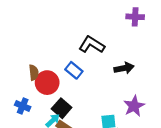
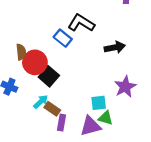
blue rectangle: (74, 70) -> (63, 38), moved
black square: (62, 108) -> (49, 76), moved

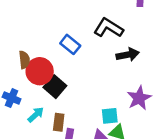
black L-shape: (81, 23) -> (109, 28), moved
cyan arrow: (41, 102) -> (36, 115), moved
brown rectangle: (52, 109) -> (59, 122), turned 63

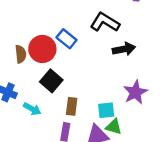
red circle: (40, 71) -> (42, 49), moved
cyan arrow: (36, 115) -> (32, 109), turned 72
brown rectangle: (59, 122) -> (72, 106), moved

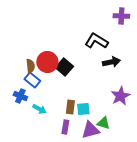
blue rectangle: (67, 39) -> (32, 80), moved
black square: (51, 81) -> (64, 67), moved
cyan square: (106, 110) -> (83, 109), moved

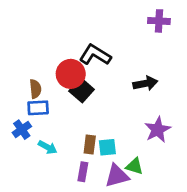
black L-shape: (96, 41) -> (95, 55), moved
red circle: (47, 62) -> (71, 74), moved
blue rectangle: (32, 80) -> (38, 108), turned -42
blue cross: (20, 96) -> (22, 130), turned 32

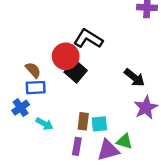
black arrow: (145, 83) -> (134, 78), moved, turned 50
brown semicircle: (35, 89) -> (33, 70), turned -36

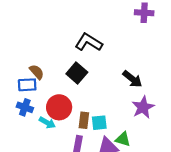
red circle: (66, 56) -> (59, 107), moved
blue rectangle: (36, 88) -> (27, 85), moved
blue cross: (21, 108) -> (25, 107), turned -35

